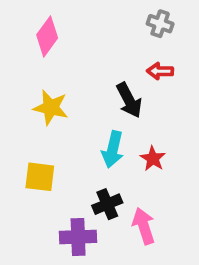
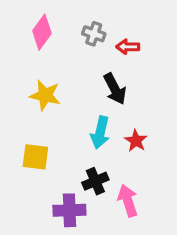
gray cross: (160, 24) -> (94, 34), moved
red arrow: (160, 71) -> (128, 47), moved

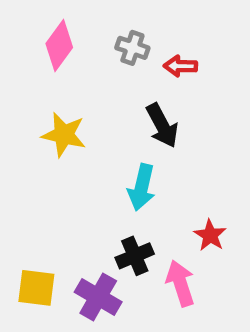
red star: (136, 141) -> (210, 235), moved
yellow square: (35, 157) -> (36, 288), moved
purple cross: (69, 210) -> (98, 297), turned 32

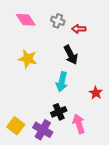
pink diamond: (59, 46) -> (26, 20), turned -70
red star: (210, 235) -> (96, 93), moved
yellow square: (36, 288) -> (16, 126), turned 30

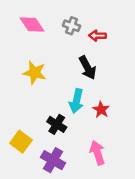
red star: (96, 93) -> (101, 110), moved
black cross: (59, 112) -> (57, 124), moved, turned -35
yellow square: (16, 126) -> (21, 142), moved

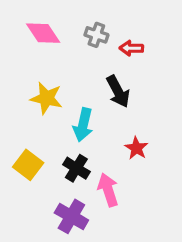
cyan arrow: (76, 101) -> (83, 125), moved
yellow square: (21, 142) -> (28, 165), moved
pink arrow: (97, 153) -> (108, 190), moved

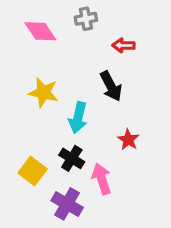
gray cross: (96, 35) -> (86, 19), moved, turned -30
yellow square: (28, 165) -> (33, 171), moved

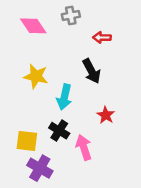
yellow square: (33, 171) -> (27, 141), turned -30
purple cross: (67, 204) -> (40, 168), moved

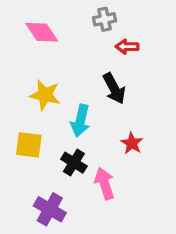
gray cross: (71, 16) -> (105, 19), moved
yellow square: (27, 141) -> (29, 145), moved

